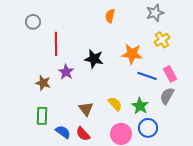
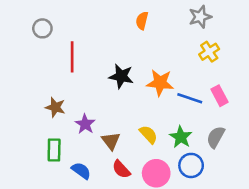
orange star: (132, 54) -> (160, 83), moved
purple star: (66, 72) -> (85, 124), moved
gray semicircle: (167, 96) -> (216, 137), moved
red semicircle: (83, 134) -> (121, 169), moved

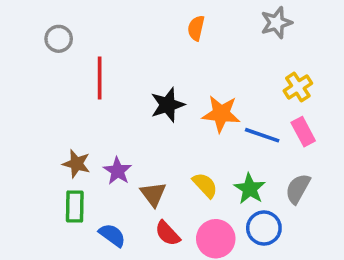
yellow cross: (209, 52) -> (298, 87), moved
black star: (121, 76) -> (168, 105), turned -30
brown star: (55, 107) -> (76, 164), moved

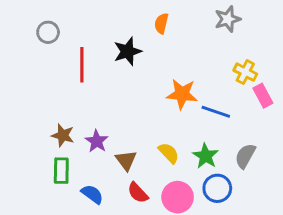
yellow cross: (298, 87) -> (245, 72), turned -30
black star: (168, 105) -> (128, 51), moved
pink rectangle: (303, 132) -> (263, 96), moved

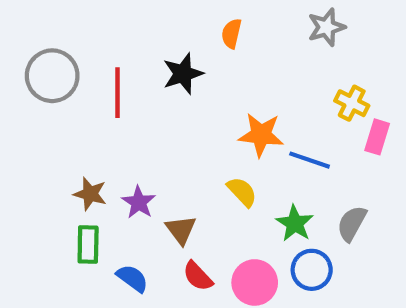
gray circle: (48, 32) -> (52, 76), moved, size x1.6
pink rectangle: (263, 96) -> (377, 137), turned 45
yellow semicircle: (169, 153) -> (242, 192), moved

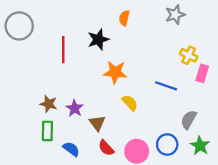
gray circle: (52, 76) -> (19, 26), moved
orange star: (261, 135) -> (115, 72), moved
green star: (295, 223) -> (200, 146), moved

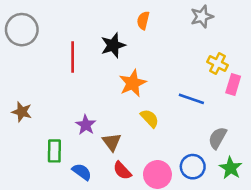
orange star: (115, 72) -> (133, 83), turned -30
brown star: (49, 104) -> (22, 112), moved

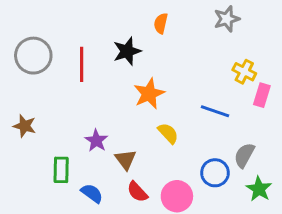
gray circle: (22, 30) -> (33, 56), moved
blue circle: (193, 167) -> (215, 173), moved

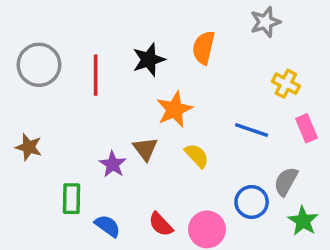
orange semicircle: (161, 23) -> (204, 48), moved, size x1.4
pink rectangle: (262, 95) -> (306, 128), moved, turned -40
brown triangle: (126, 160) -> (145, 149), moved

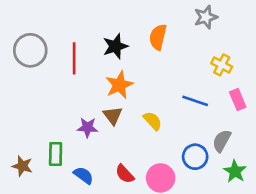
orange star: (174, 109) -> (119, 85), moved
brown star: (29, 147) -> (22, 166), moved
purple star: (113, 164) -> (87, 127), turned -30

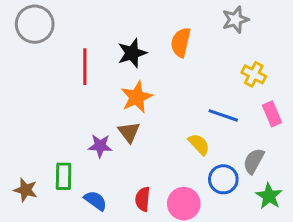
gray circle: (30, 50) -> (35, 24), moved
yellow semicircle: (153, 121) -> (199, 144), moved
red semicircle: (125, 174) -> (143, 199), turned 48

